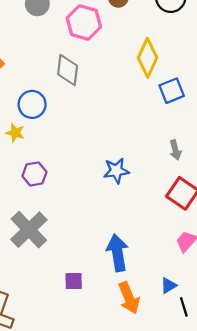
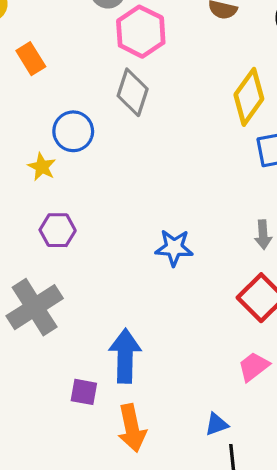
pink hexagon: (84, 22) -> (141, 32), moved
blue arrow: (117, 253) -> (125, 356), moved
orange arrow: (129, 298) -> (132, 428), moved

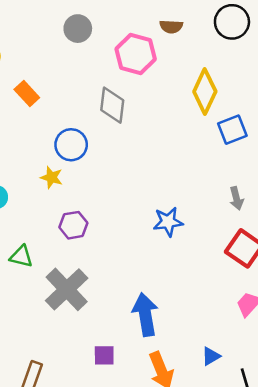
pink hexagon: (141, 32) -> (136, 54), moved
purple square: (84, 392) -> (104, 355), moved
blue triangle: (217, 424) -> (211, 356), moved

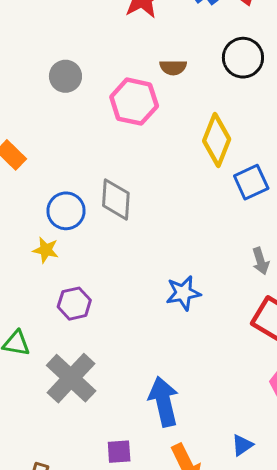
gray diamond: (112, 105) -> (116, 199), moved

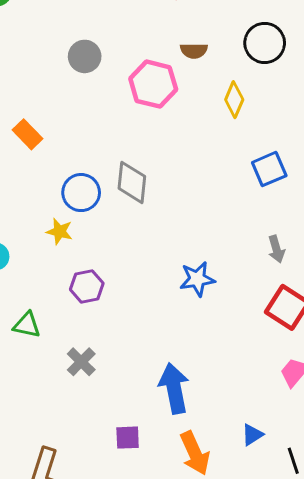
yellow diamond: (217, 140) -> (234, 100), moved, size x0.7
gray cross: (71, 378) -> (81, 362), size x0.6

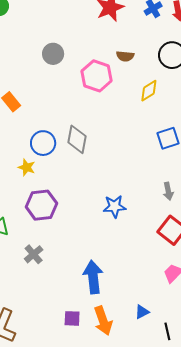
yellow diamond: (234, 100) -> (149, 91), turned 30
purple hexagon: (87, 286) -> (41, 205), size x1.4
purple square: (128, 438) -> (72, 318), moved

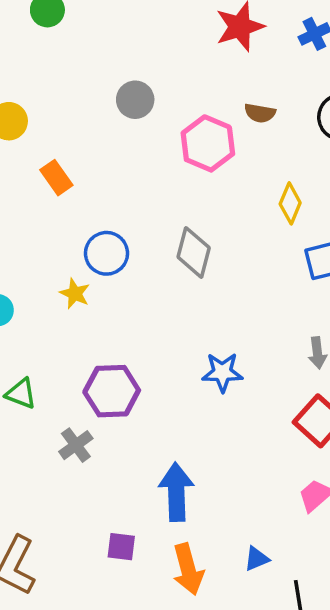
yellow diamond: (149, 91) -> (290, 203), moved, turned -40
gray diamond: (77, 139) -> (194, 252), moved
purple hexagon: (41, 205) -> (112, 391), moved
purple square: (72, 318) -> (121, 547), moved

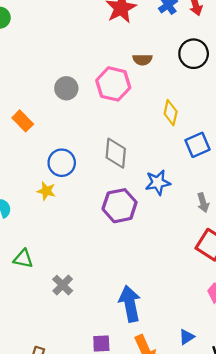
gray circle: (135, 100) -> (66, 88), moved
blue star: (222, 372) -> (158, 182), moved
purple hexagon: (112, 391) -> (120, 206), moved

